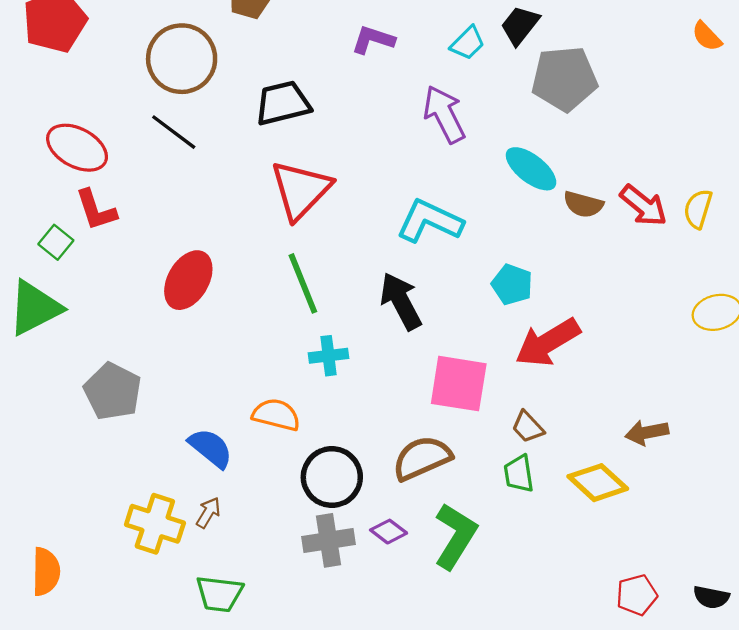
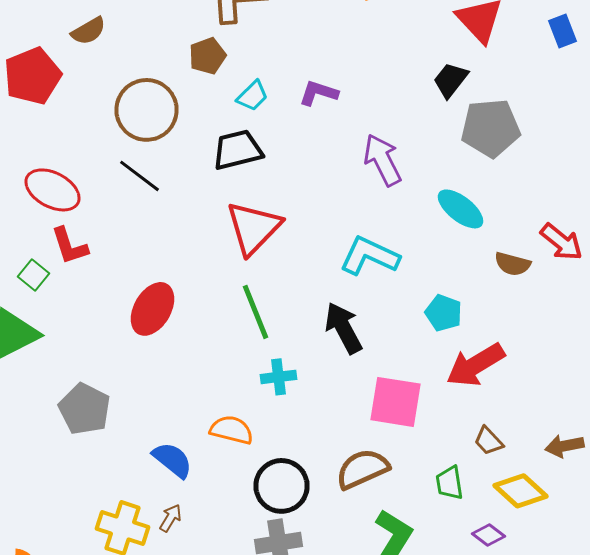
cyan trapezoid: (468, 43) -> (252, 96), moved
brown semicircle: (583, 204) -> (512, 264), moved
brown trapezoid: (528, 427) -> (488, 441), moved
purple diamond: (389, 532) -> (488, 535), moved

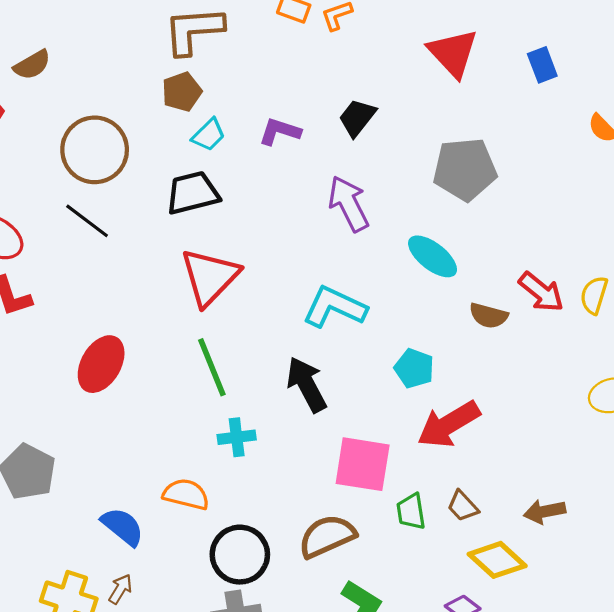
brown pentagon: (208, 56) -> (182, 92), moved
black trapezoid: (450, 80) -> (357, 118), moved
green trapezoid: (450, 483) -> (411, 512), moved

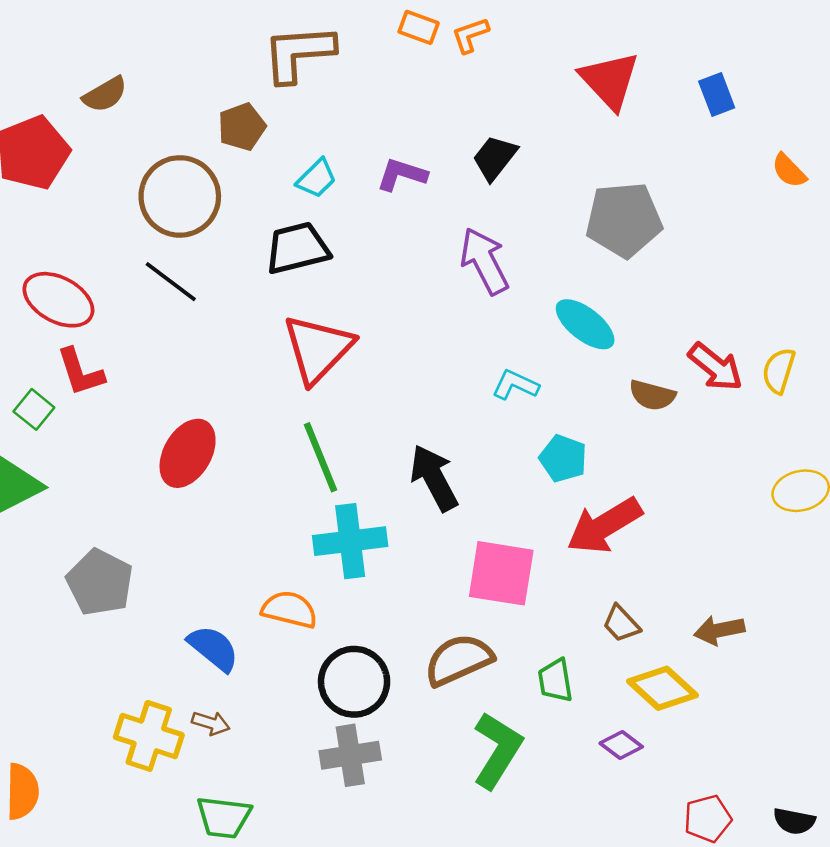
brown pentagon: (182, 92) -> (242, 127), moved
cyan L-shape: (335, 307) -> (515, 385), moved, size x0.6
cyan cross: (237, 437) -> (350, 541), size x1.6
green trapezoid: (411, 512) -> (555, 680), moved
brown arrow: (120, 589) -> (211, 723), turned 76

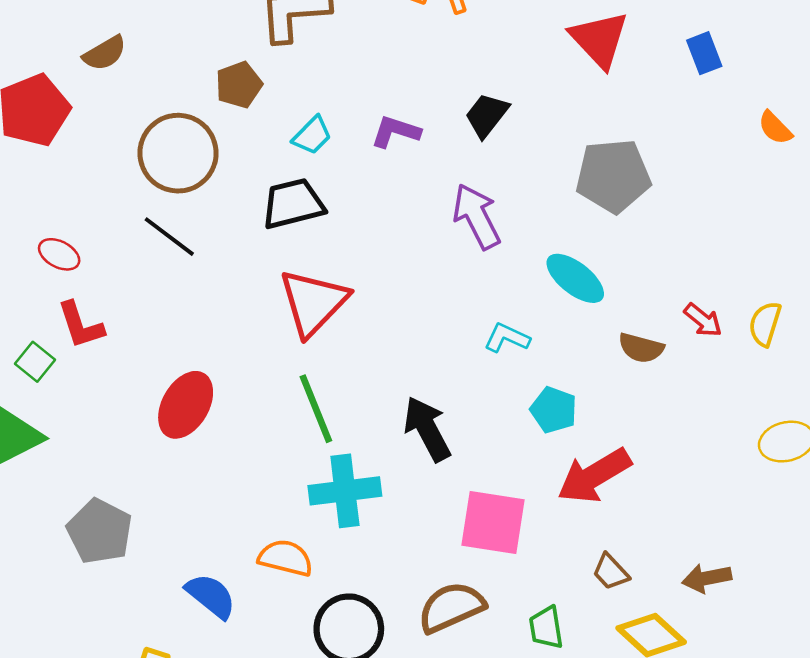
red ellipse: (58, 300) -> (59, 254), size x0.6
red arrow: (715, 367) -> (703, 320), size x0.7

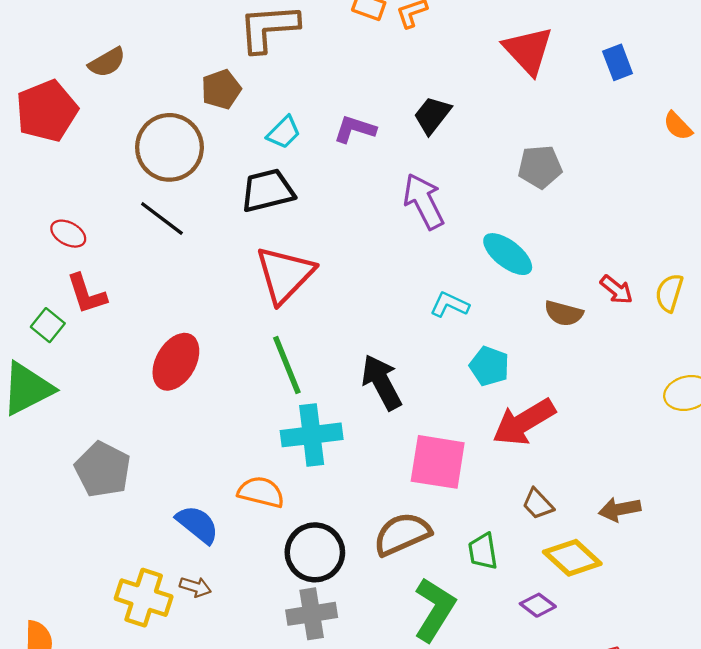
gray pentagon: (613, 176) -> (540, 167), size x0.7

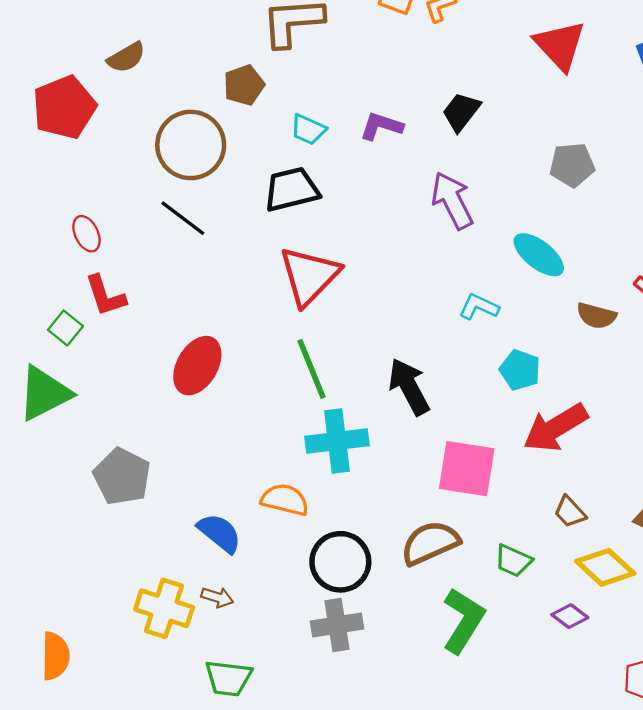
cyan trapezoid: (284, 132) -> (308, 129), turned 69
red ellipse: (68, 234) -> (86, 234), turned 36
green trapezoid: (483, 551) -> (513, 561), turned -57

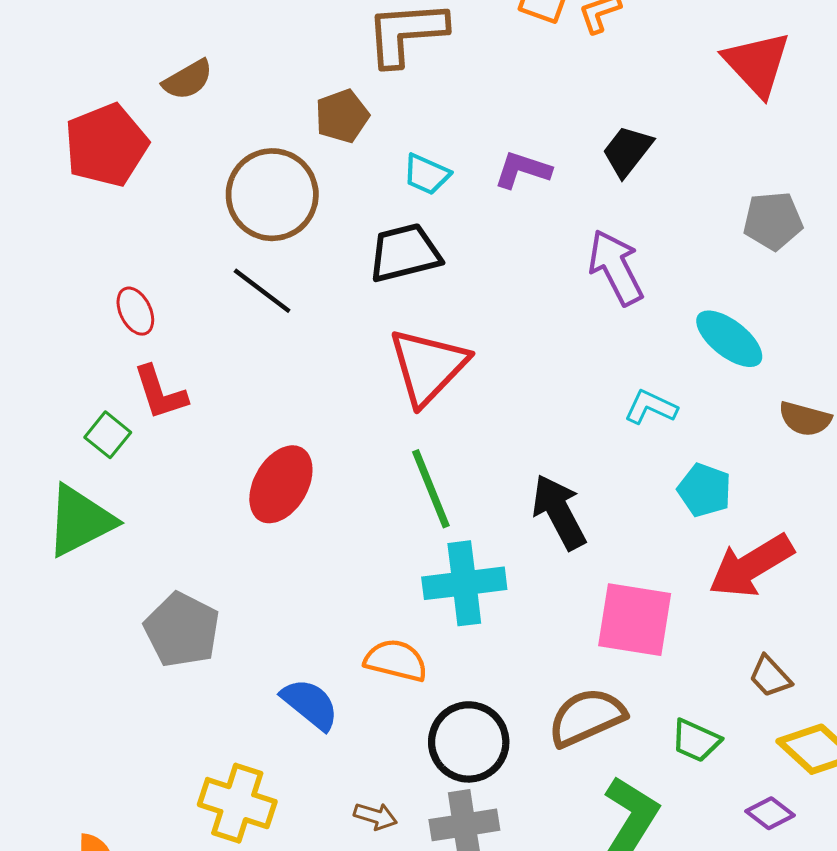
brown arrow: (217, 597) -> (376, 816), moved

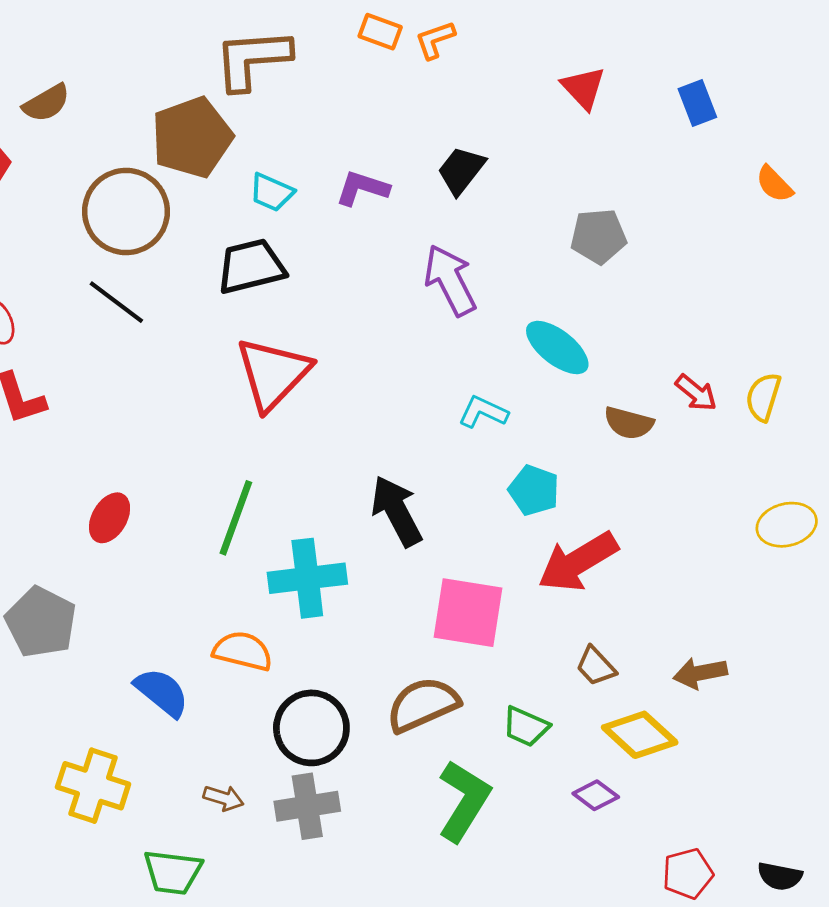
red triangle: (757, 64) -> (583, 88), size x0.7
brown pentagon: (342, 116) -> (192, 137), size x1.6
red ellipse: (281, 484) -> (110, 518), moved, size x0.7
green line: (431, 489) -> (236, 518), moved, turned 42

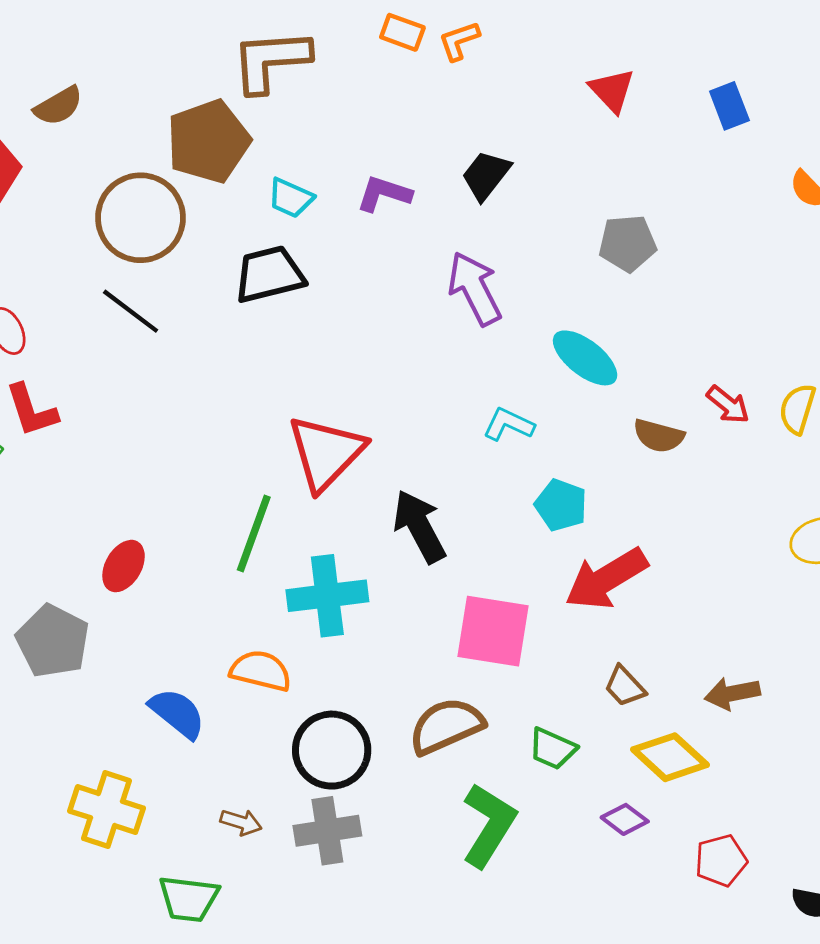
red triangle: (273, 374) -> (326, 453), moved
red ellipse: (110, 518) -> (124, 566), moved
red pentagon: (688, 874) -> (721, 860), moved

